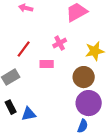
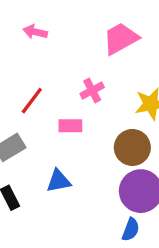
blue triangle: (29, 114) -> (59, 181), moved

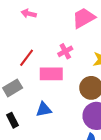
pink rectangle: (70, 126) -> (51, 74), size x1.5

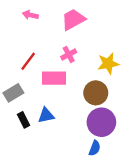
pink trapezoid: (84, 18) -> (73, 20), moved
black rectangle: (13, 120) -> (24, 120), moved

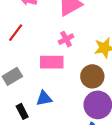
red line: (28, 61) -> (16, 33), moved
black rectangle: (24, 120) -> (22, 111), moved

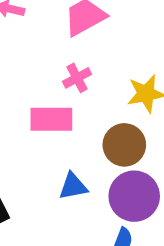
blue triangle: (44, 98) -> (73, 186), moved

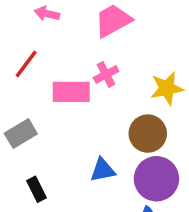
pink rectangle: (51, 119) -> (71, 92), moved

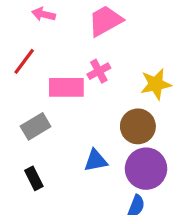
gray rectangle: (21, 134) -> (36, 126), moved

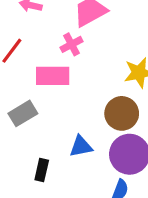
pink cross: (99, 71) -> (71, 44), moved
black rectangle: (34, 178) -> (42, 170), moved, turned 40

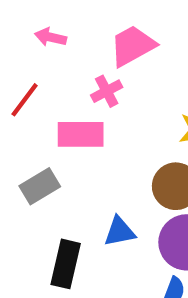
black rectangle: (42, 170) -> (66, 264), size x1.5

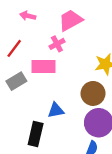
gray rectangle: (40, 186) -> (16, 81), moved
blue triangle: (120, 232) -> (56, 110), moved

